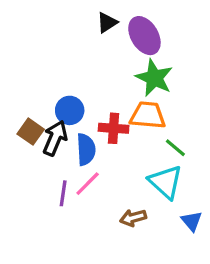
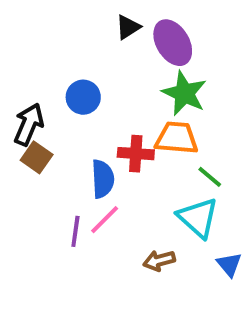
blue circle: (70, 110) -> (83, 97), moved
black arrow: (55, 138) -> (29, 124), moved

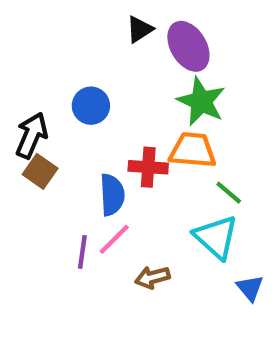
brown arrow: (159, 261) -> (152, 277), moved

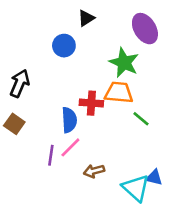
purple ellipse: (188, 46) -> (145, 29), moved
blue circle: (91, 106) -> (64, 46), moved
brown square: (40, 171) -> (14, 124), moved
cyan triangle: (216, 237) -> (136, 188), moved
blue triangle: (250, 288) -> (154, 177), turned -36

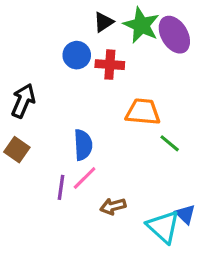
green star: (124, 63) -> (141, 25), moved
red cross: (91, 103) -> (110, 65), moved
blue triangle: (154, 177) -> (185, 214), turned 30

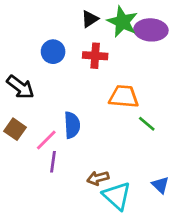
purple ellipse: (174, 35) -> (151, 30), turned -56
blue circle: (77, 55) -> (53, 52), moved
black arrow: (23, 101) -> (20, 87), turned 104
pink line: (85, 178) -> (46, 140), moved
cyan triangle: (163, 227) -> (117, 196), moved

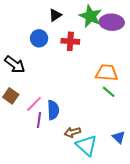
black triangle: (90, 19) -> (55, 15), moved
orange trapezoid: (124, 97) -> (107, 73), moved
blue semicircle: (72, 125) -> (53, 110), moved

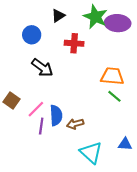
blue circle: (39, 38) -> (32, 35), moved
black arrow: (15, 65) -> (42, 68), moved
brown arrow: (72, 132) -> (75, 124), moved
blue triangle: (119, 137) -> (125, 144), turned -40

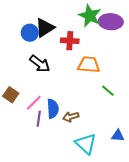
black triangle: (58, 16) -> (45, 28), moved, size x1.5
orange trapezoid: (112, 76) -> (89, 65), moved

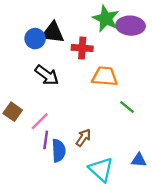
black triangle: (45, 28) -> (53, 33), turned 40
blue semicircle: (53, 109) -> (59, 151), moved
brown arrow: (71, 117) -> (83, 138), turned 140

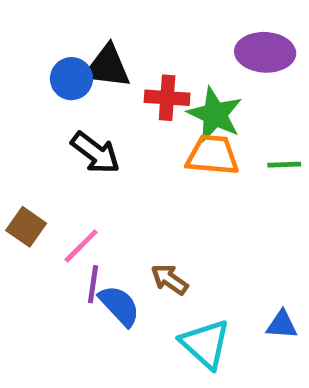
green star: (106, 19) -> (215, 114), moved
green line: (127, 107) -> (284, 165), moved, turned -42
brown arrow: (83, 138) -> (169, 279), turned -90
blue semicircle: (59, 151) -> (119, 306), turned -40

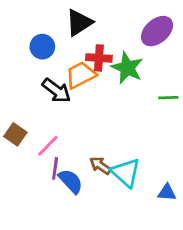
purple ellipse: (265, 52) -> (157, 31), turned -44
black triangle: (107, 67) -> (79, 23), moved, turned -40
orange trapezoid: (213, 155) -> (81, 75), moved, turned -32
cyan triangle: (205, 344) -> (126, 173), moved

